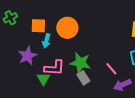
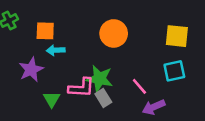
orange circle: (67, 28) -> (114, 33), moved
cyan arrow: (46, 41) -> (56, 50), turned 72
pink L-shape: (54, 68) -> (81, 88), moved

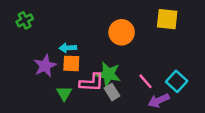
orange square: (45, 31) -> (71, 63), moved
yellow square: (177, 36) -> (167, 19), moved
cyan square: (174, 71) -> (177, 81), moved, turned -36

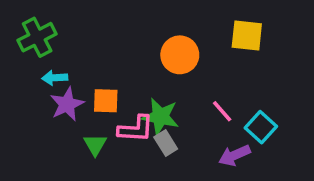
green cross: (25, 20) -> (37, 37), size x1.5
cyan arrow: (68, 48) -> (55, 78), moved
pink line: (146, 81) -> (222, 111), moved

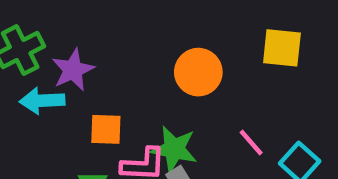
cyan arrow: (55, 78) -> (42, 101), size x1.4
purple star: (67, 104) -> (73, 70), moved

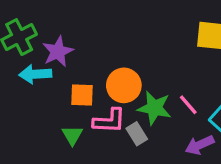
orange circle: (198, 72) -> (124, 85), moved
green star: (174, 149) -> (154, 108), moved

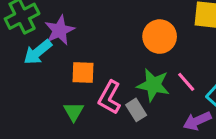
cyan arrow: (35, 74) -> (38, 52), turned -36
orange circle: (124, 85) -> (160, 37), moved
pink L-shape: (109, 121) -> (110, 97), turned 116

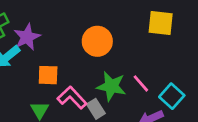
orange circle: (160, 37) -> (97, 41), moved
pink L-shape: (110, 97) -> (72, 98), turned 108

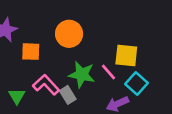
yellow square: (161, 23) -> (126, 55), moved
orange square: (48, 75) -> (31, 52), moved

